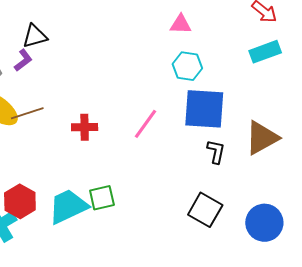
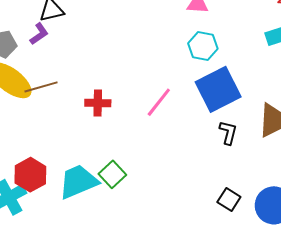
blue square: (204, 109) -> (218, 89), turned -33
green square: (102, 198) -> (112, 174), turned -32
black square: (205, 210) -> (229, 200), moved, size x0.7

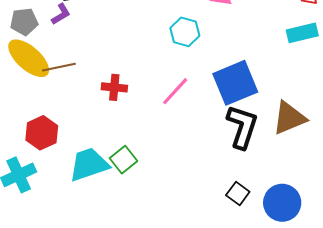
cyan hexagon: (203, 46) -> (185, 32), moved
black L-shape: (228, 133) -> (242, 127), size x1.8
red hexagon: (30, 175) -> (42, 133), moved

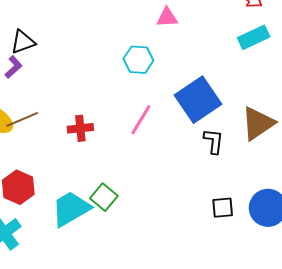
black L-shape: (242, 127) -> (214, 141), size x0.6
black square: (238, 194) -> (223, 208), turned -30

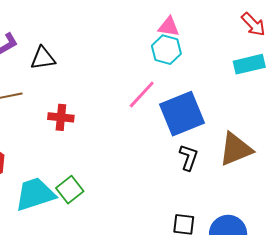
black triangle: (23, 42) -> (43, 58), moved
cyan hexagon: (138, 60) -> (166, 50), moved
pink line: (141, 120) -> (142, 94), moved

